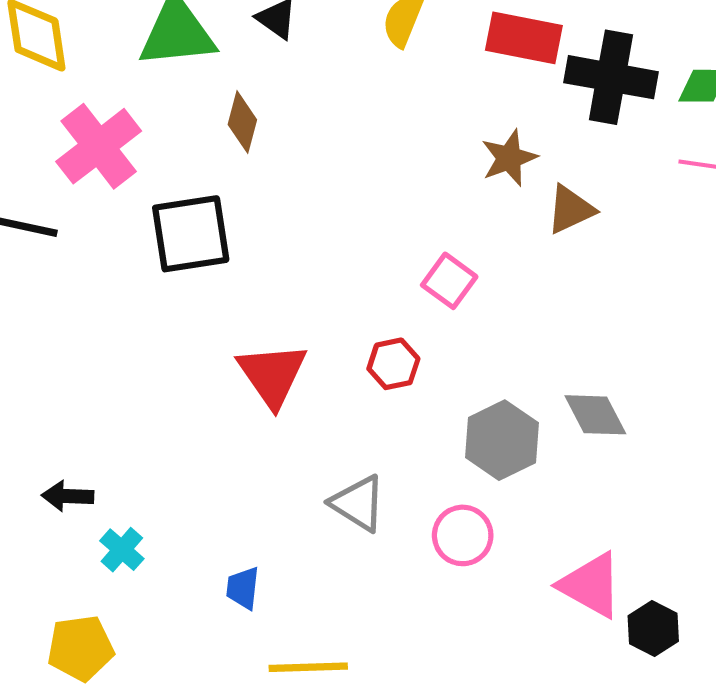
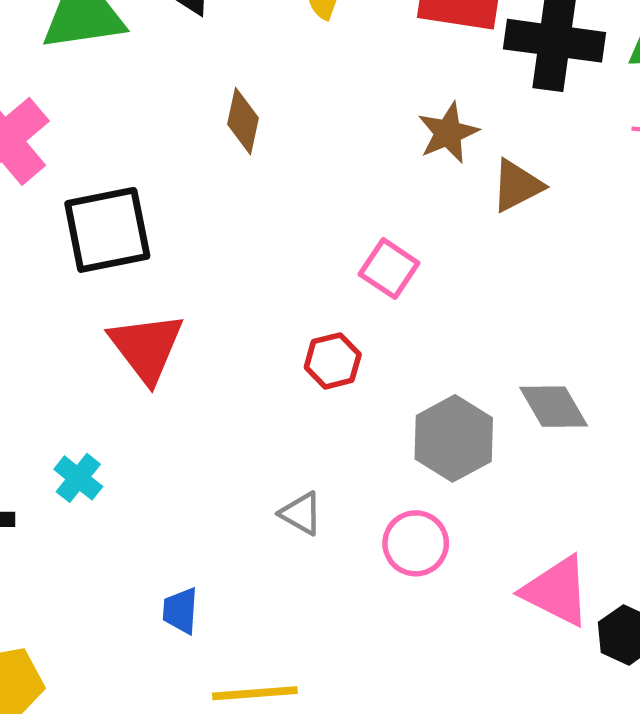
brown diamond: (242, 122) -> (243, 121), moved
red triangle: (272, 375) -> (146, 347), moved
gray triangle: (358, 503) -> (301, 513), size x0.7
cyan cross: (122, 550) -> (78, 478), moved

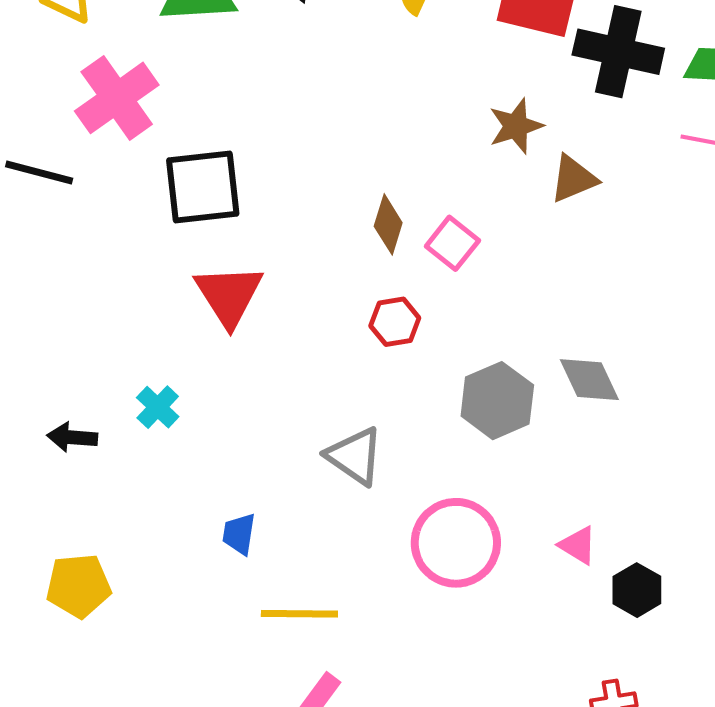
brown diamond: (243, 121) -> (388, 224), moved
gray triangle: (301, 513) -> (355, 456), size x1.5
pink circle: (416, 543) -> (456, 543), moved, size x1.5
pink triangle: (557, 591) -> (578, 545), size x0.6

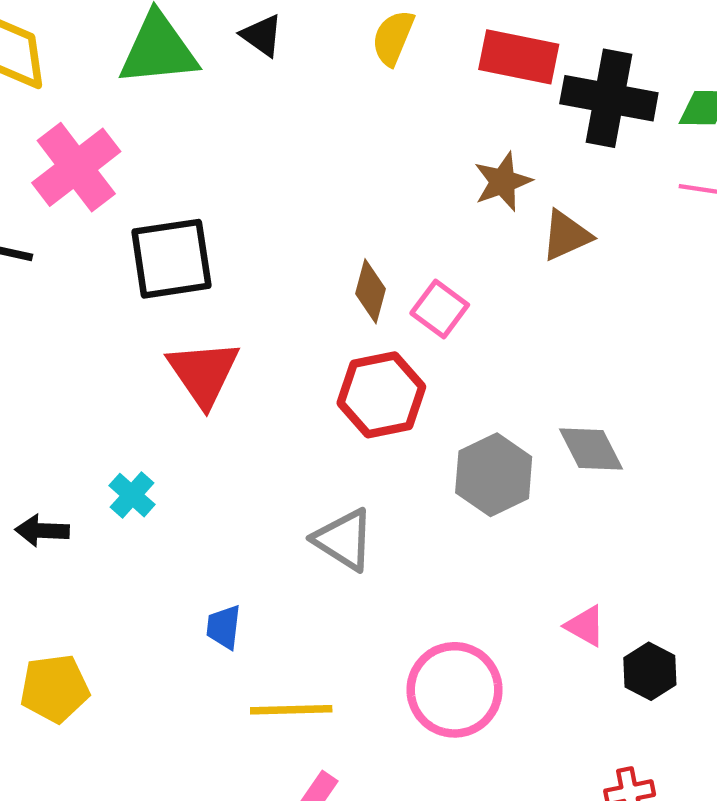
red hexagon: (395, 322) -> (381, 395), size x1.6
pink circle: (456, 543) -> (455, 690), moved

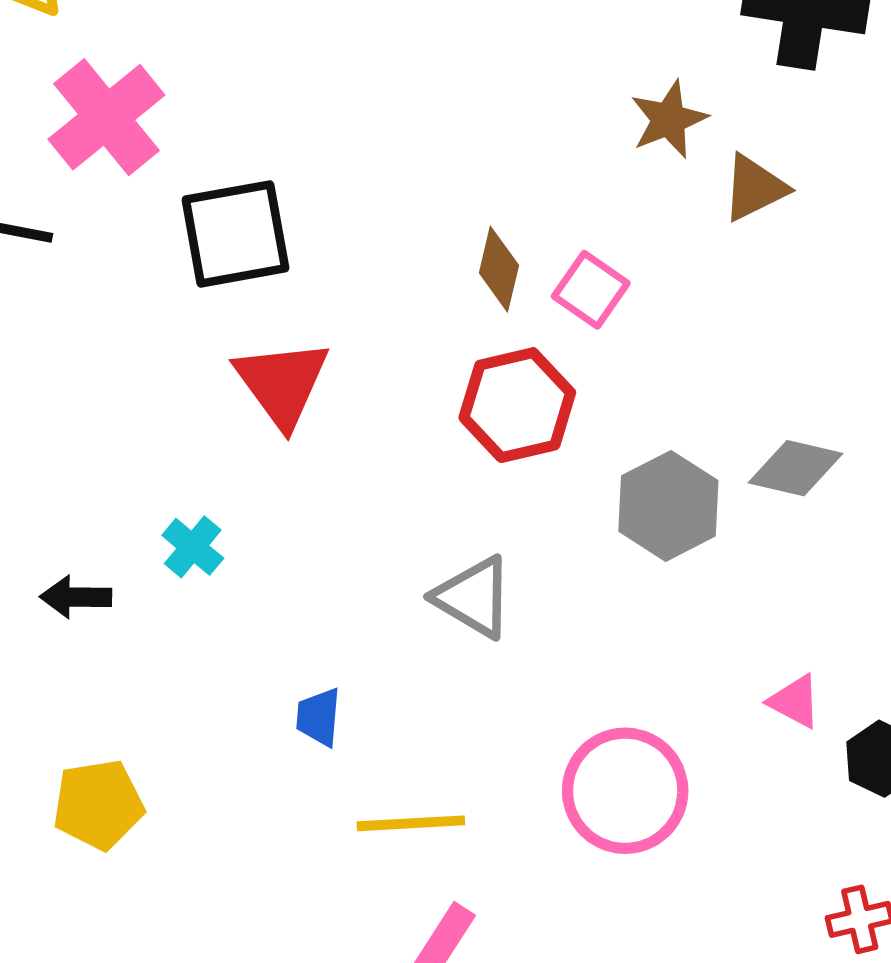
gray diamond: (591, 449) -> (795, 468), turned -48

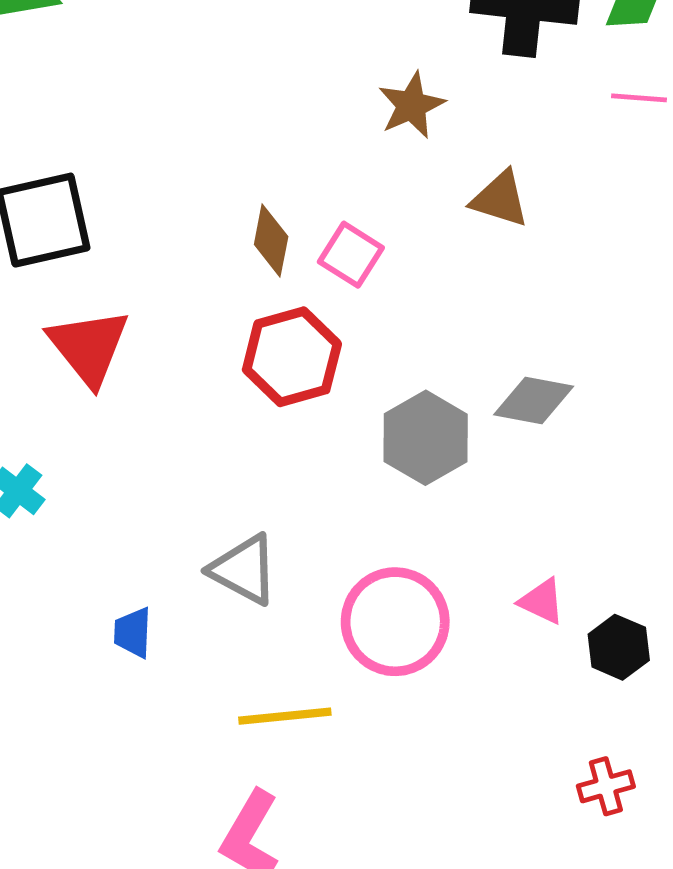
brown triangle: (754, 188) -> (500, 199), moved, turned 46
gray triangle: (474, 597) -> (244, 570), moved
pink circle: (625, 791) -> (395, 622), moved
yellow line: (411, 823) -> (285, 716), moved

